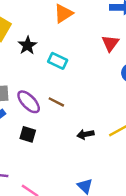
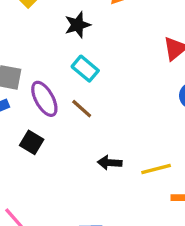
black star: (27, 45) -> (77, 25), moved
cyan rectangle: (58, 61) -> (85, 69), moved

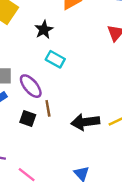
brown line: (82, 109) -> (48, 108), moved, turned 49
black arrow: (110, 163) -> (85, 122), size x1.6

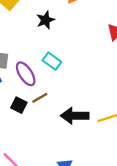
cyan rectangle: (55, 59) -> (52, 61), moved
brown line: (48, 108) -> (40, 98), turned 63

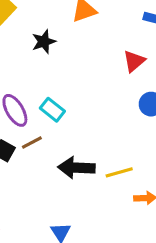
cyan rectangle: (52, 61) -> (52, 110), moved

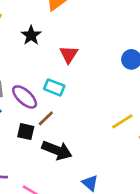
red triangle: (134, 61) -> (69, 54), moved
black arrow: (76, 168) -> (57, 150), moved, turned -144

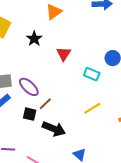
cyan rectangle: (54, 87) -> (92, 74), moved
yellow line: (122, 121) -> (92, 108), moved

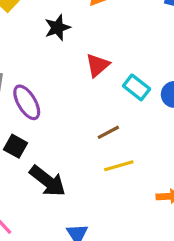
cyan rectangle: (92, 74) -> (137, 87), moved
brown line: (45, 104) -> (108, 132), moved

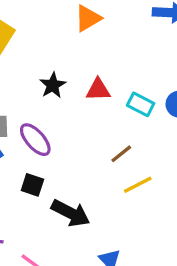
black star: (57, 28) -> (53, 85), moved
red triangle: (98, 65) -> (98, 90), turned 50

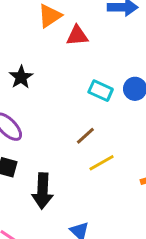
red triangle: (98, 90) -> (77, 36), moved
black arrow: (71, 213) -> (43, 191), turned 68

